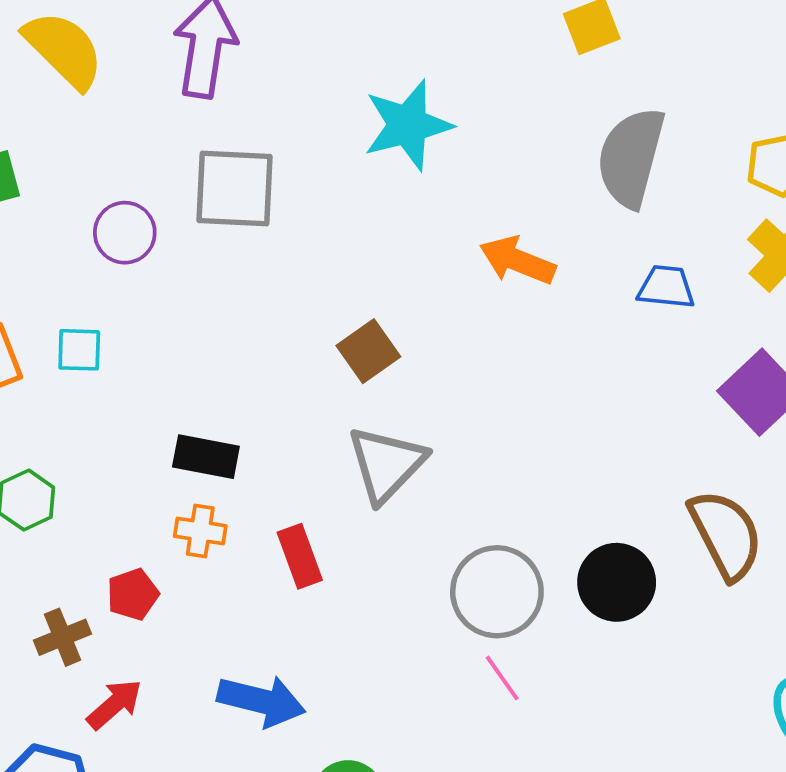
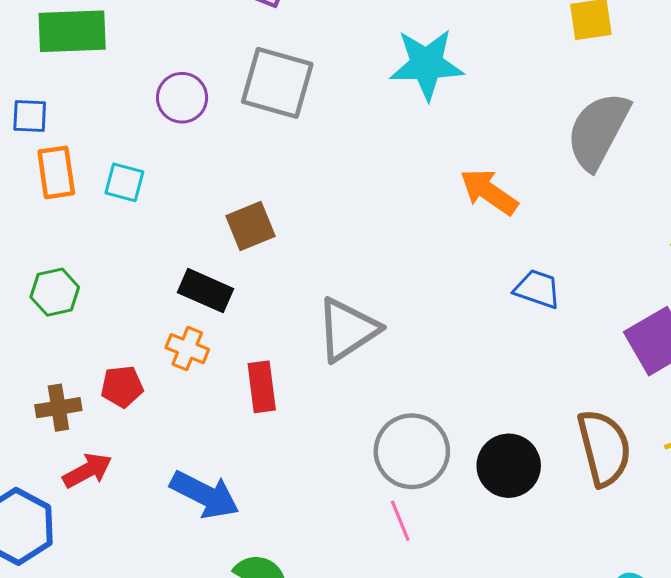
blue trapezoid: (666, 287) -> (537, 289), moved
brown square: (368, 351) -> (250, 226), moved

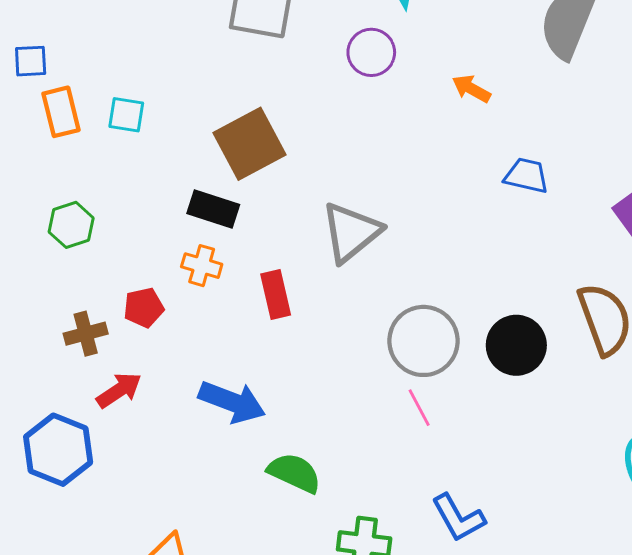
purple circle: (182, 98) -> (371, 52), moved
orange arrow: (489, 192) -> (471, 89), size x0.7
brown square: (250, 226) -> (250, 144), size x1.5

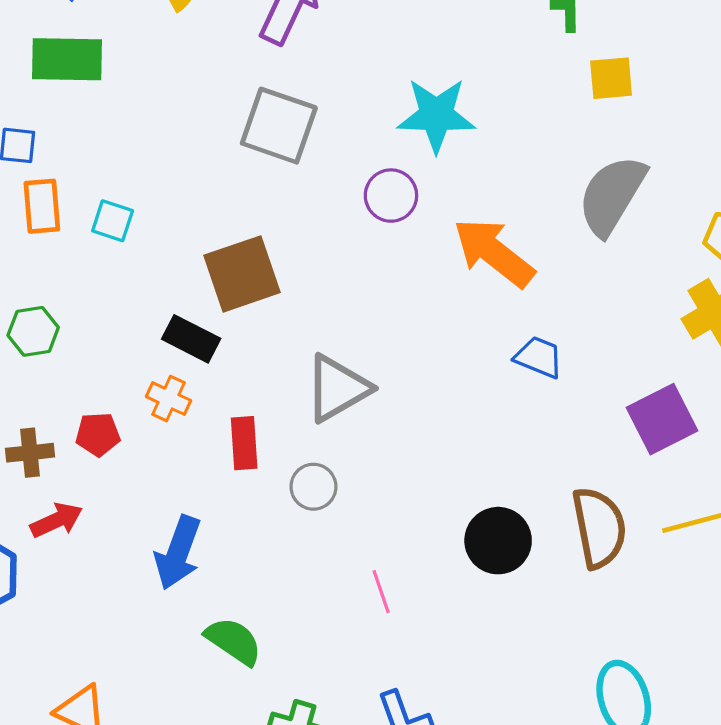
orange arrow: (471, 89) -> (494, 253), size x2.0
gray circle: (424, 341) -> (313, 487), moved, size x0.6
blue arrow: (232, 402) -> (178, 553), turned 80

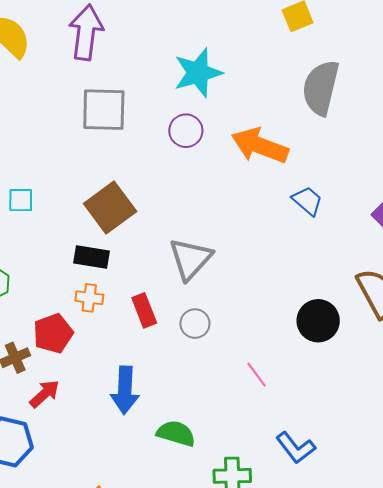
blue trapezoid: (539, 357) -> (307, 201), turned 36
red pentagon: (98, 434) -> (53, 333), size x1.4

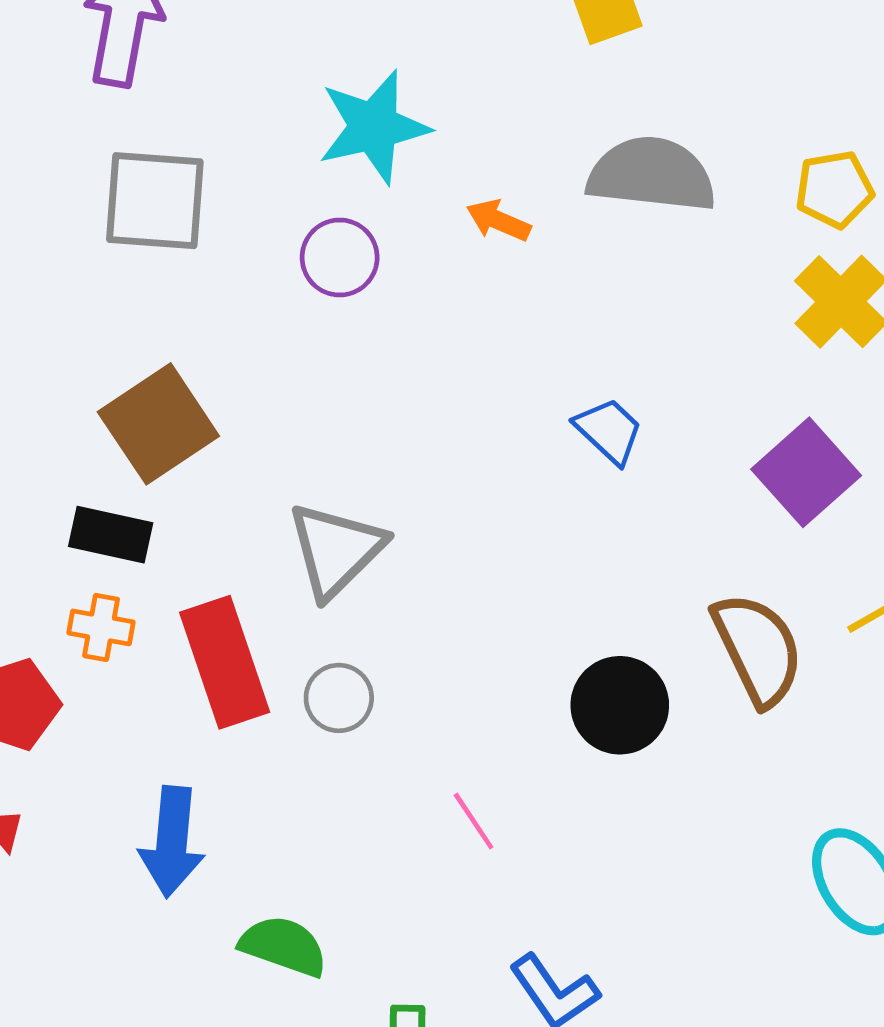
gray semicircle: (321, 88) -> (652, 175), turned 80
orange arrow: (260, 146) -> (498, 220), moved, size x0.5
red rectangle: (144, 310) -> (225, 662), size x1.6

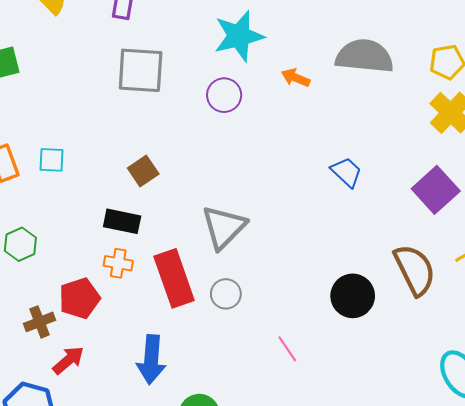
brown square: (158, 424) -> (143, 171), size x0.6

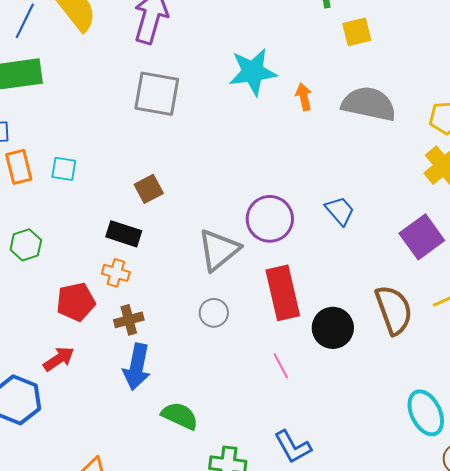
orange arrow: (296, 78) -> (304, 97), moved, turned 48
purple circle: (224, 95) -> (270, 219), moved, size x1.4
red rectangle: (174, 278) -> (283, 293), moved
brown cross: (40, 322) -> (129, 320), moved
pink line: (287, 349) -> (281, 366), moved

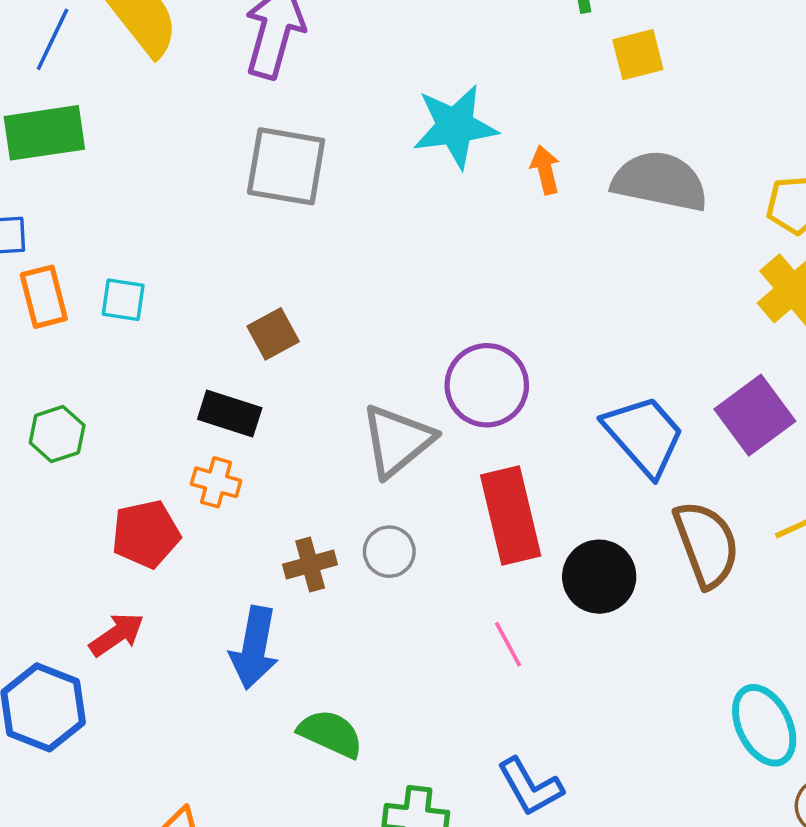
blue trapezoid: (340, 211) -> (644, 435), moved, size x1.6
brown cross: (129, 320) -> (310, 565), moved

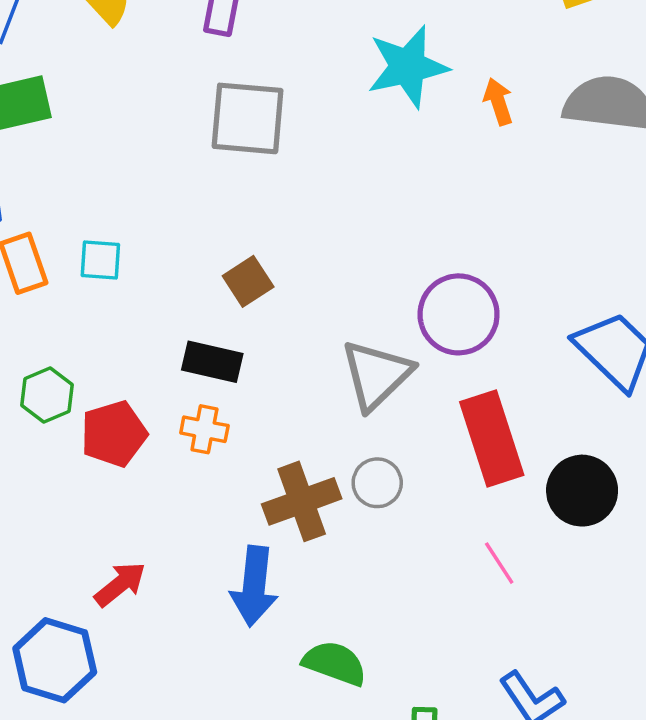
red pentagon: (146, 534) -> (114, 434), moved
brown cross: (310, 565) -> (302, 501), size x1.5

